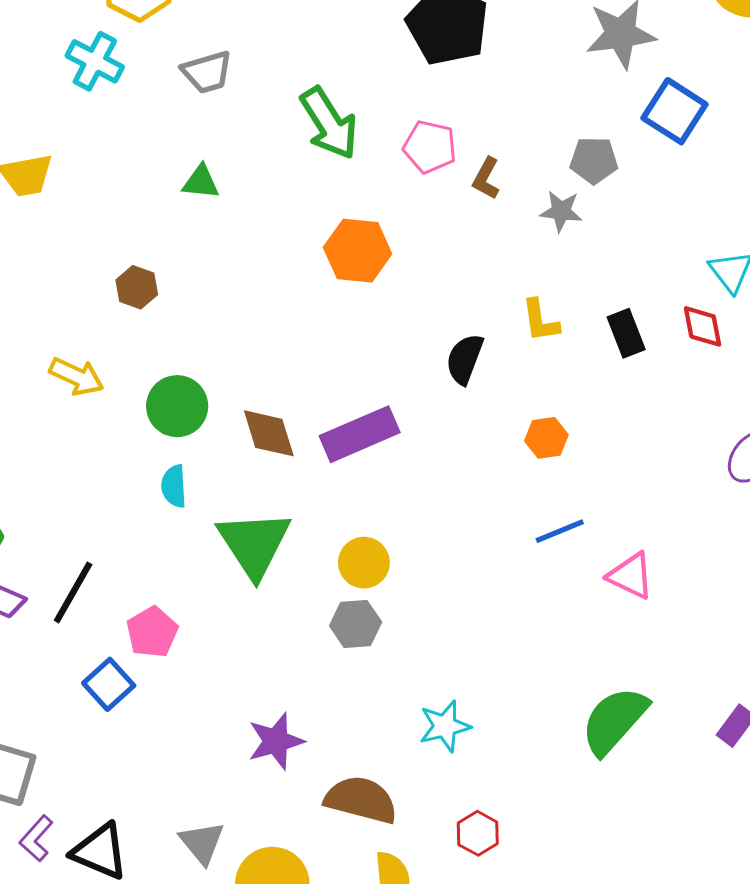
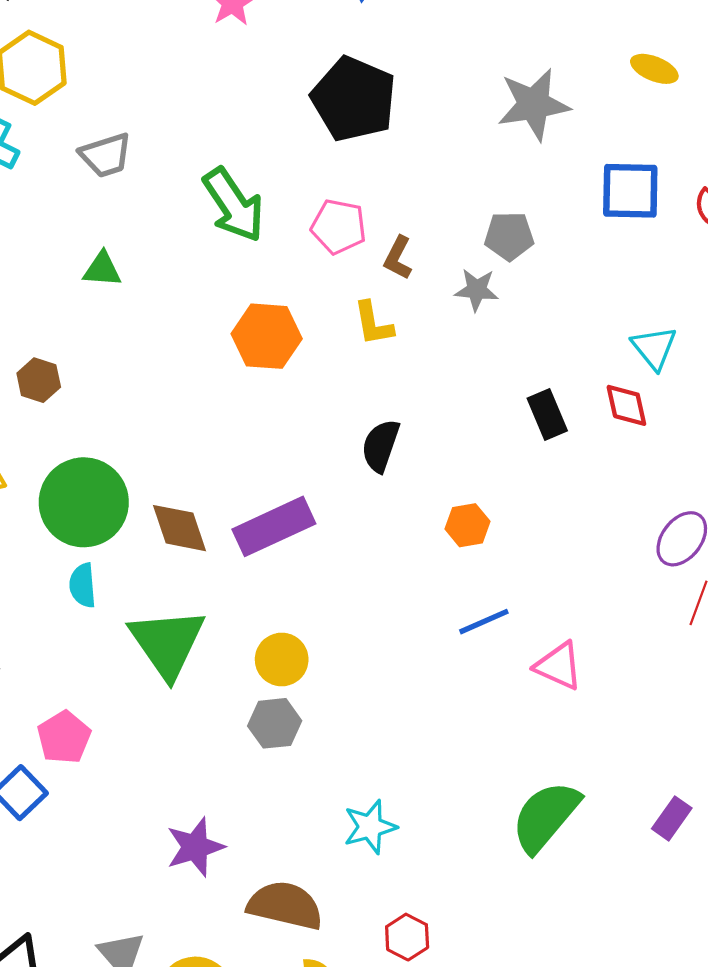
blue square: (674, 111) -> (630, 191), moved, turned -30
yellow L-shape: (540, 321) -> (373, 323), moved
green circle: (177, 406) -> (84, 502), size x1.4

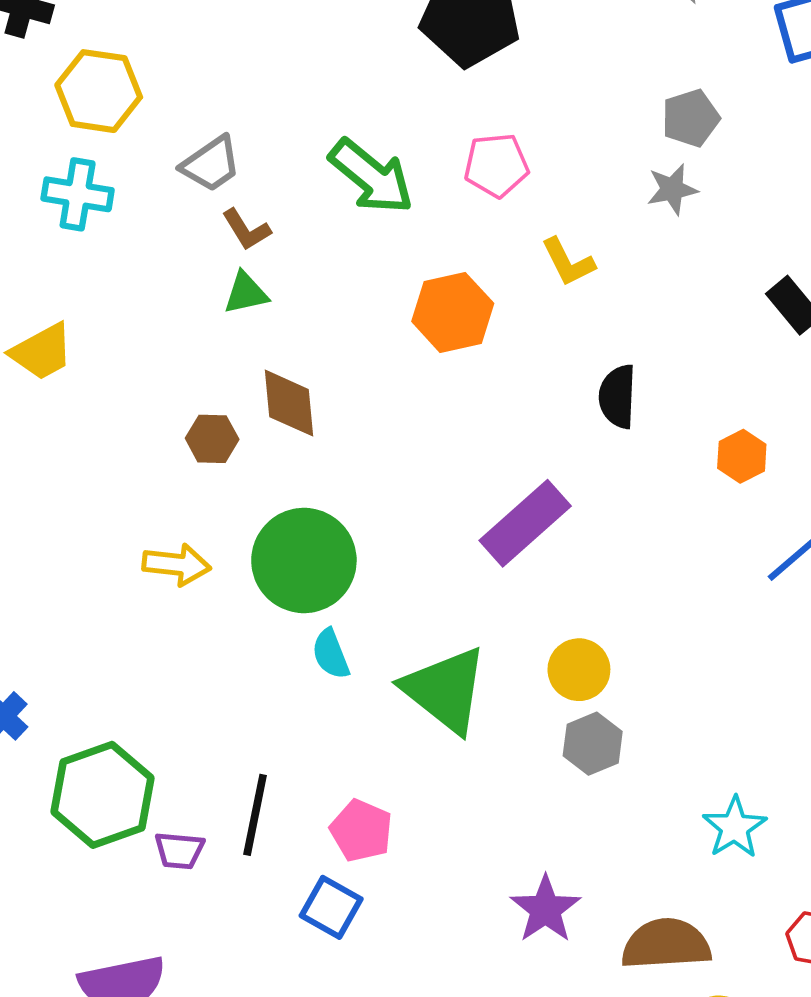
brown L-shape: (398, 258) -> (246, 230), moved, turned -42
brown diamond: (180, 528) -> (289, 403), moved, turned 30

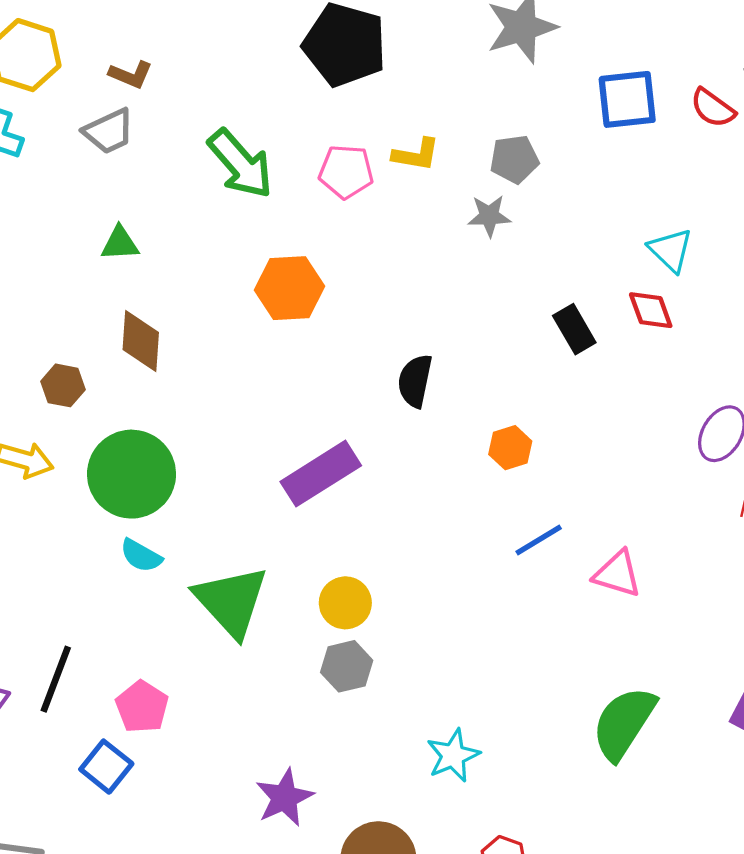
brown L-shape: (246, 230) -> (131, 75), moved, turned -45
yellow L-shape: (568, 262) -> (416, 155), moved, turned -63
brown hexagon: (212, 439) -> (63, 385), moved
cyan semicircle: (331, 654) -> (141, 556), turned -48

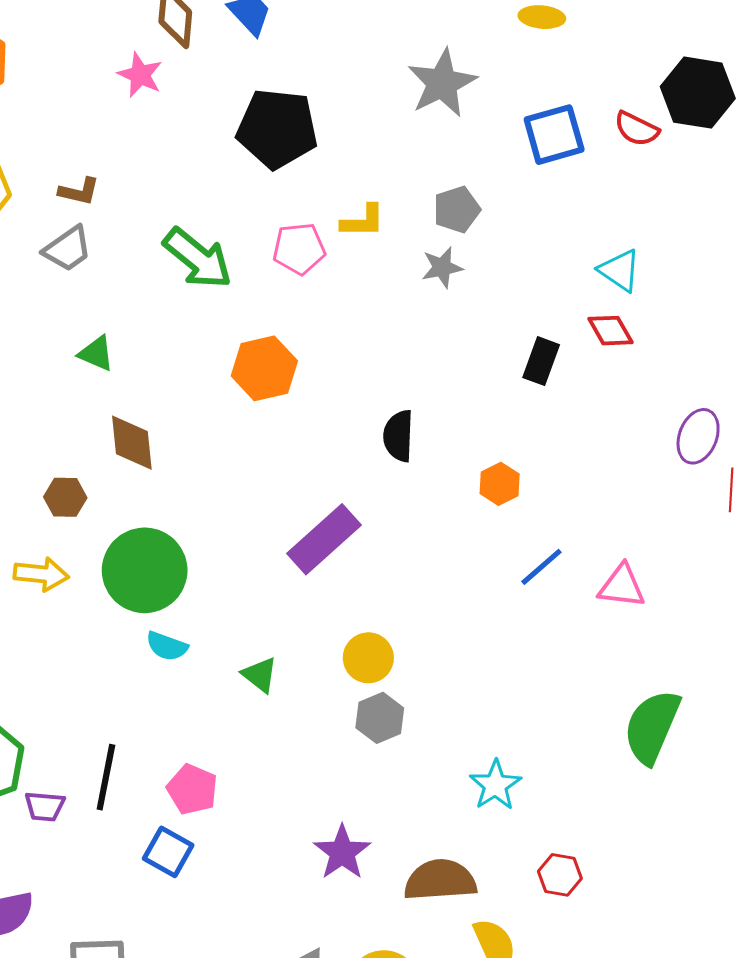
green triangle: (120, 244) -> (96, 353), turned 36
black rectangle: (574, 329) -> (541, 361), turned 60
green triangle: (231, 601) -> (260, 675), size x0.5

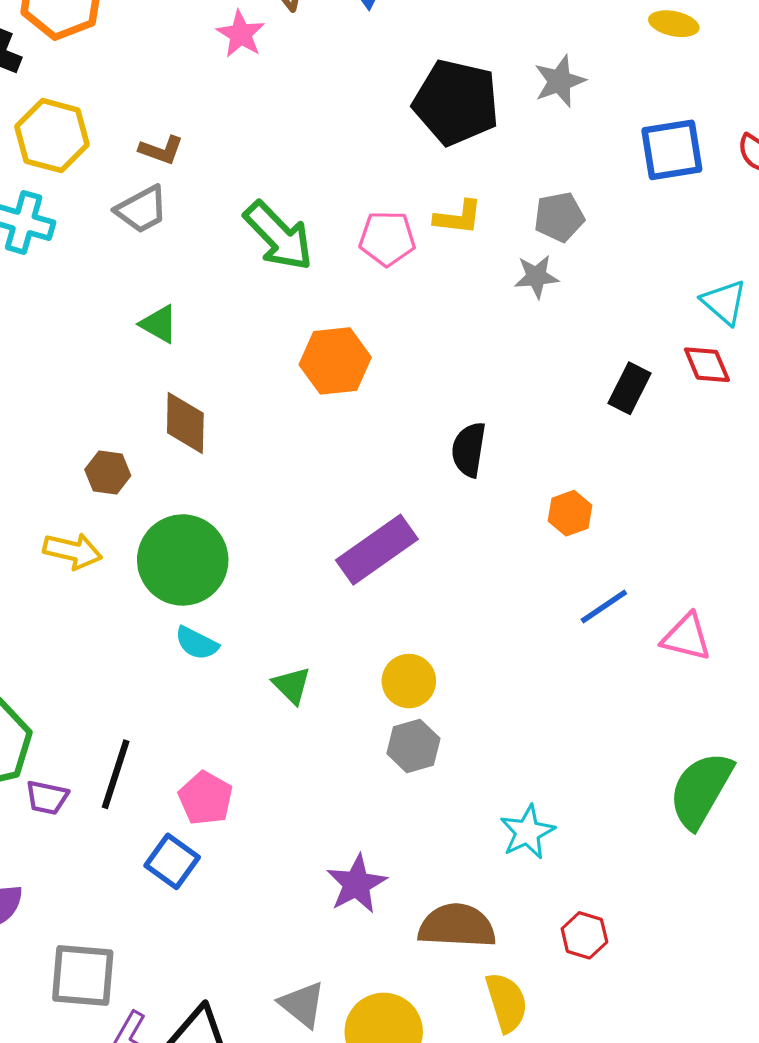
gray star: (442, 83) -> (560, 81), size x0.7
black pentagon: (277, 129) -> (456, 102), moved

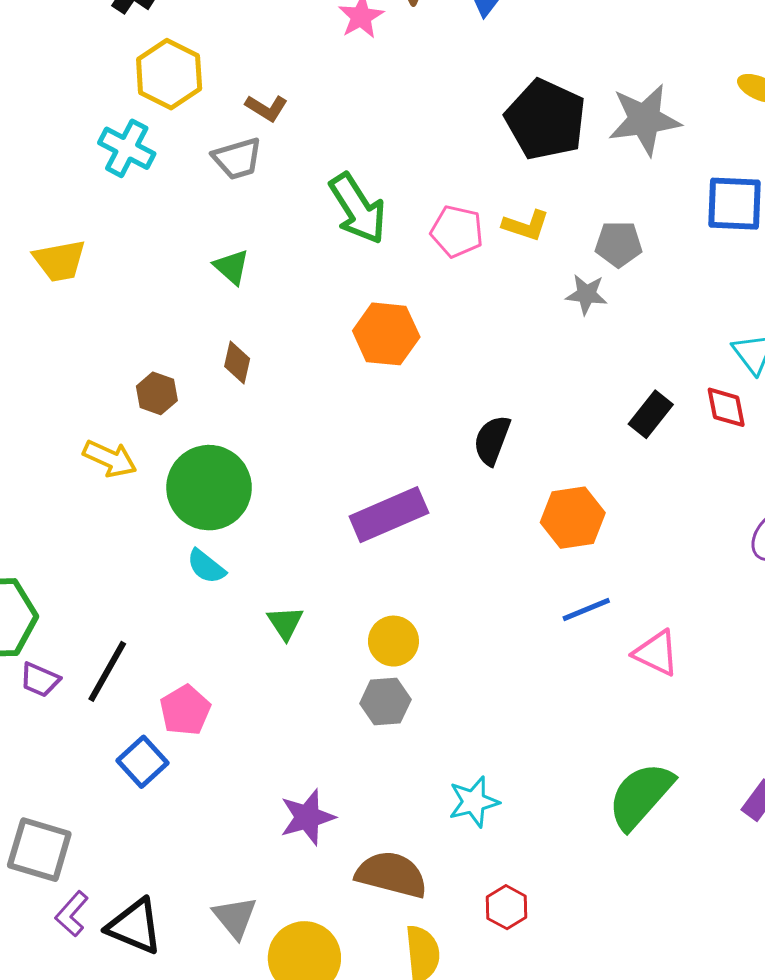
gray star: (560, 81) -> (645, 120), size x1.5
brown diamond: (185, 423) -> (237, 363), size x0.7
orange hexagon: (570, 513) -> (573, 518), size x1.5

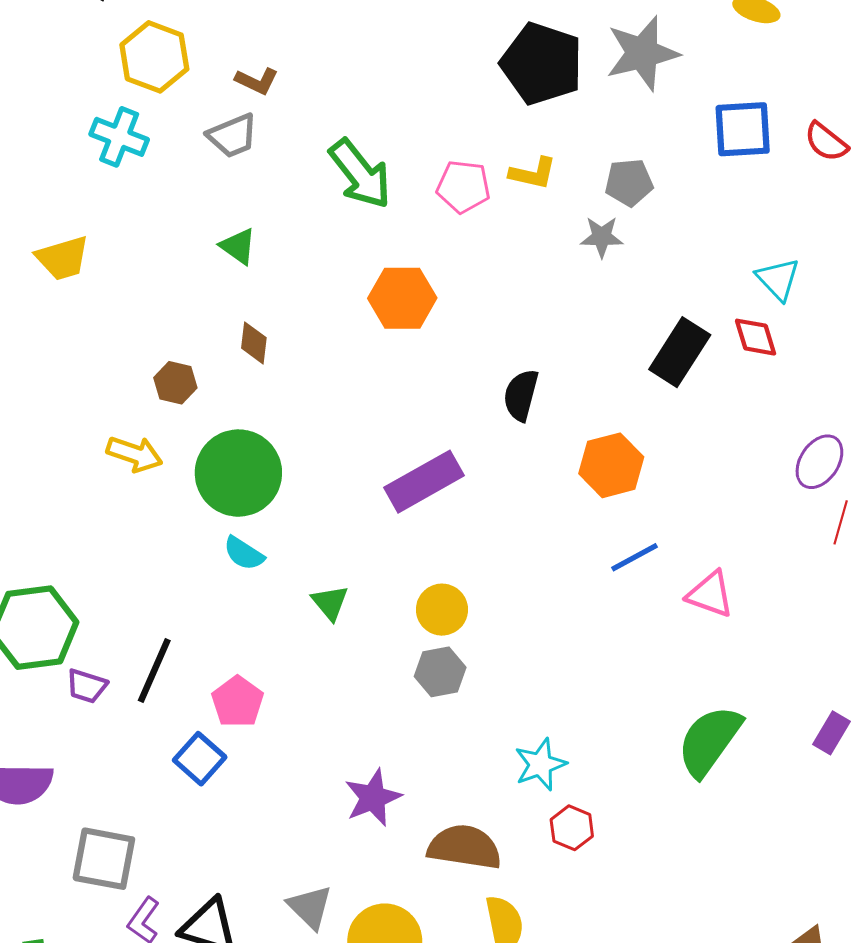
black rectangle: (651, 414) -> (680, 352), size x1.4
red hexagon: (507, 907) -> (572, 828), moved

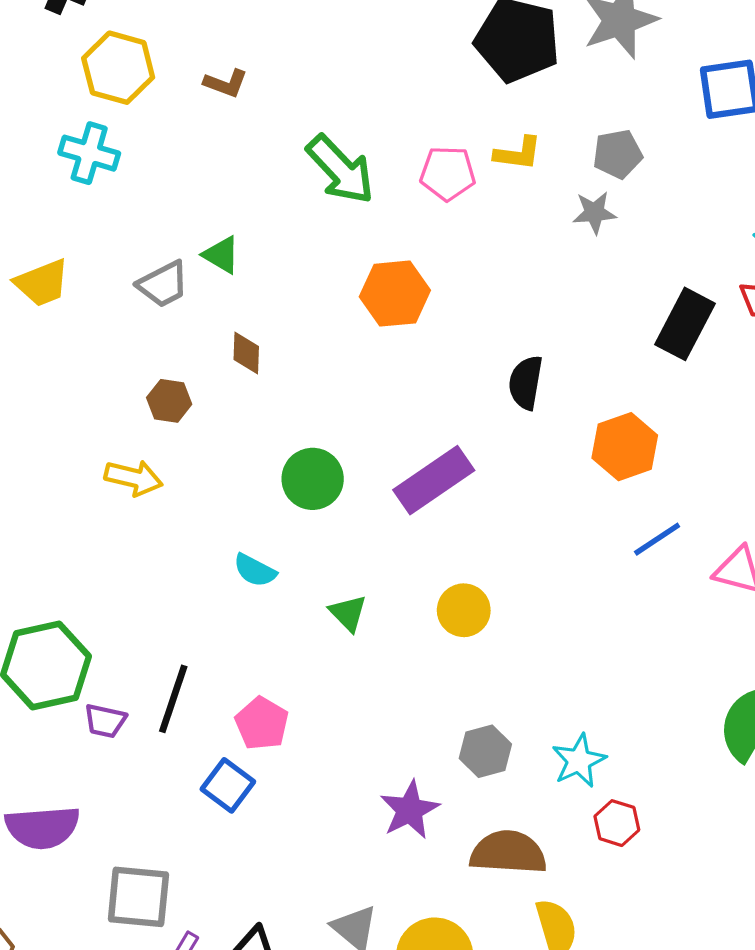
gray trapezoid: (233, 136) -> (163, 284), moved
green circle: (238, 473) -> (313, 479), moved, size x0.7
gray hexagon: (440, 672) -> (485, 751), moved

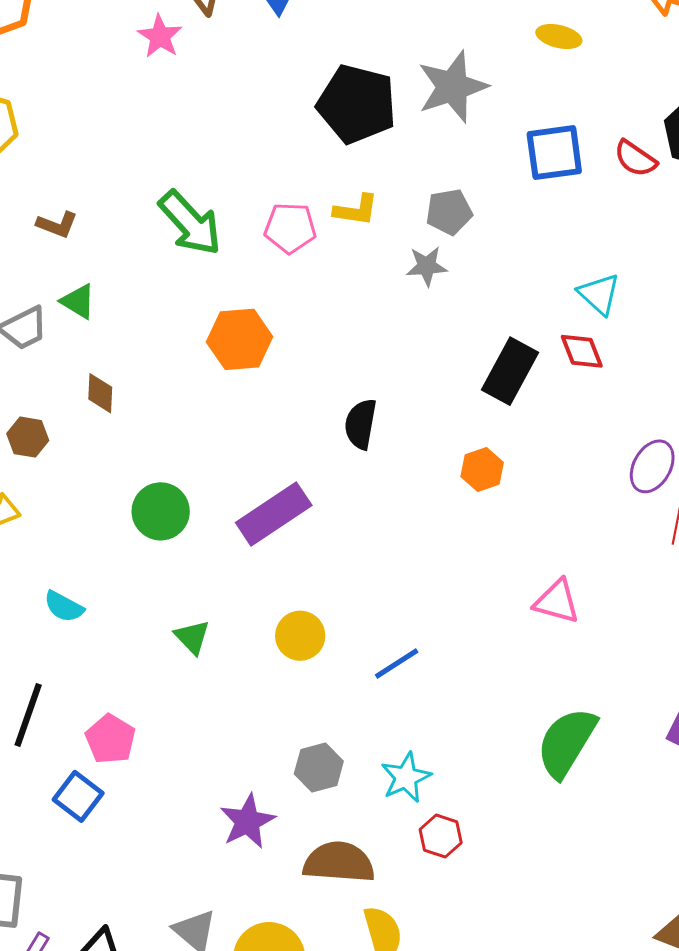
brown L-shape: (226, 83) -> (57, 225), moved
orange hexagon: (625, 447) -> (482, 469), moved, size x0.7
blue line: (657, 539) -> (397, 664), moved
cyan semicircle: (255, 570) -> (64, 607), moved

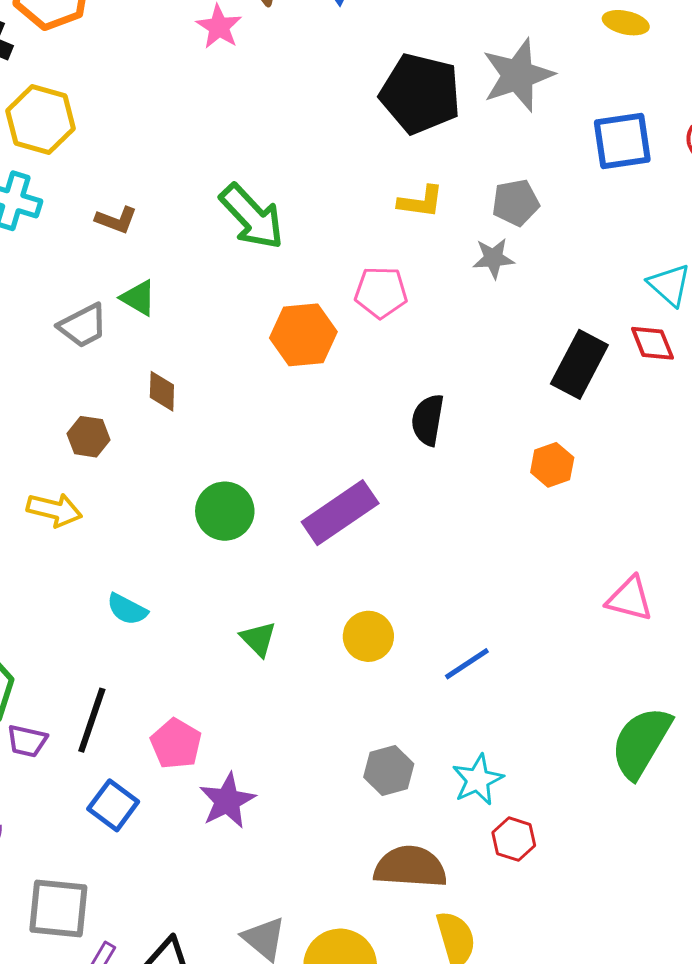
pink pentagon: (290, 228) -> (381, 292), moved
blue square: (78, 796) -> (113, 805), moved
purple star: (247, 821) -> (227, 801), moved

